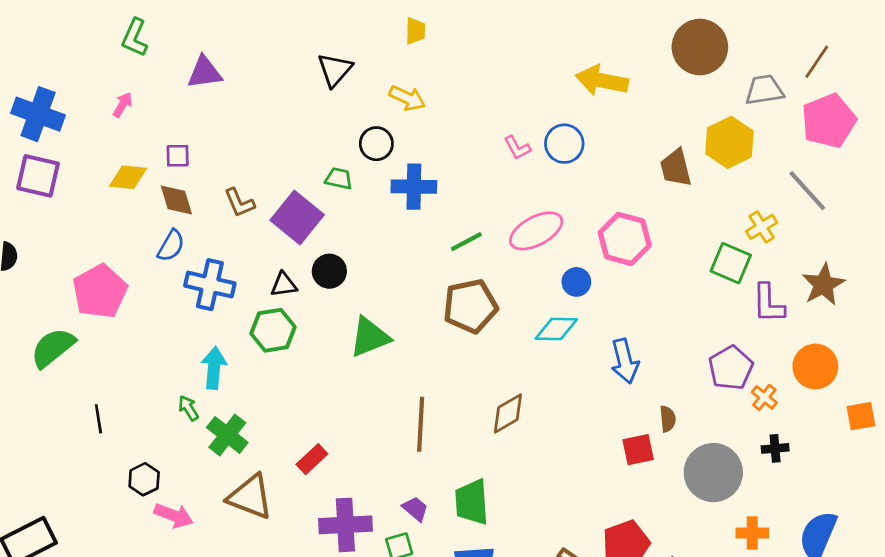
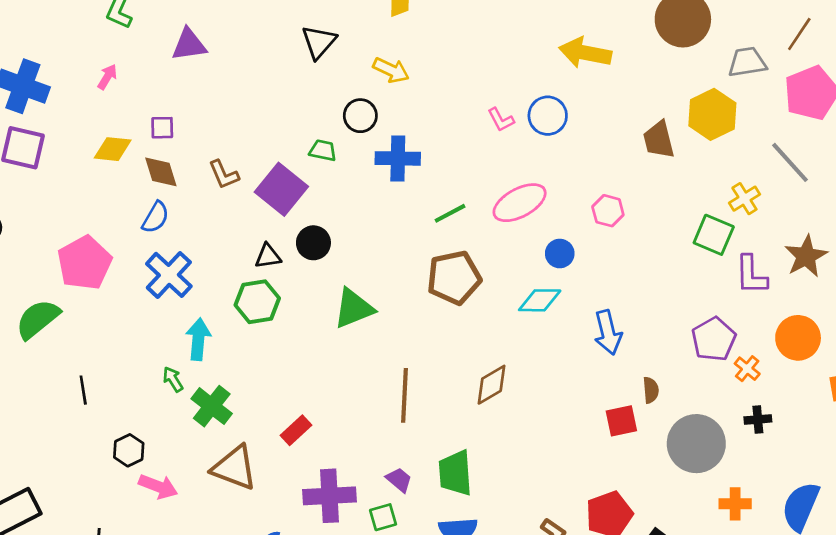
pink hexagon: (625, 239) -> (608, 211), size x0.6
blue cross: (210, 285) -> (169, 275), moved, turned 30

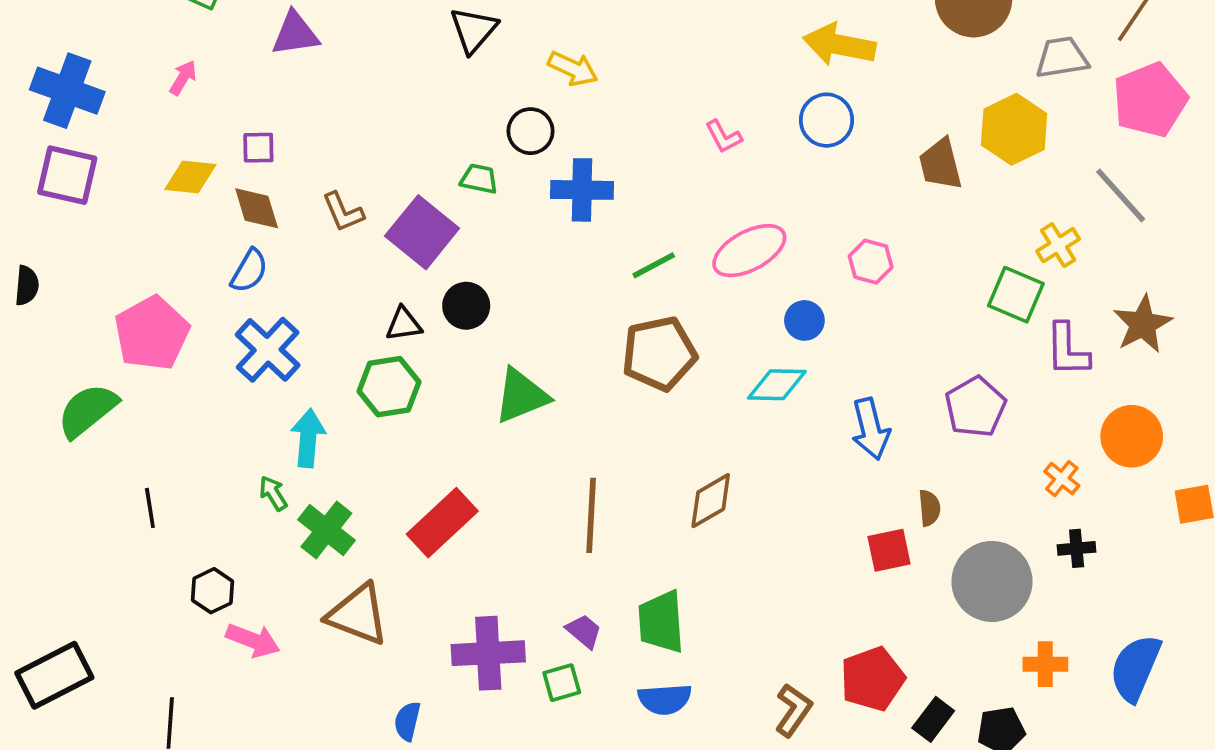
blue circle: (548, 116) -> (827, 120), moved
purple pentagon: (714, 339) -> (975, 407), moved
red rectangle: (296, 430) -> (442, 523), moved, size x1.6

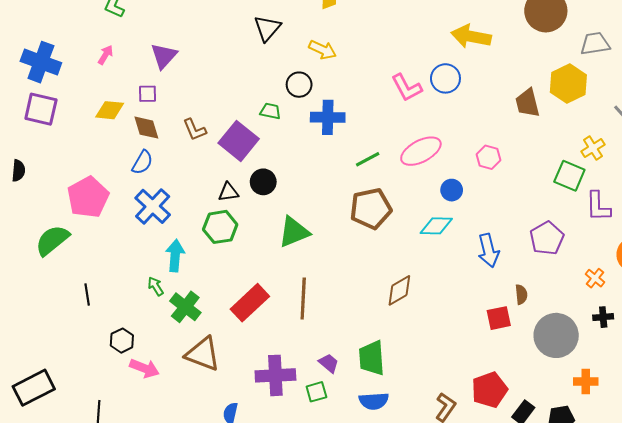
purple triangle: (295, 34) -> (164, 56), moved, turned -40
blue circle: (827, 120) -> (445, 78), moved
pink L-shape: (724, 137) -> (407, 88), size x1.5
brown line: (591, 515) -> (303, 299), moved

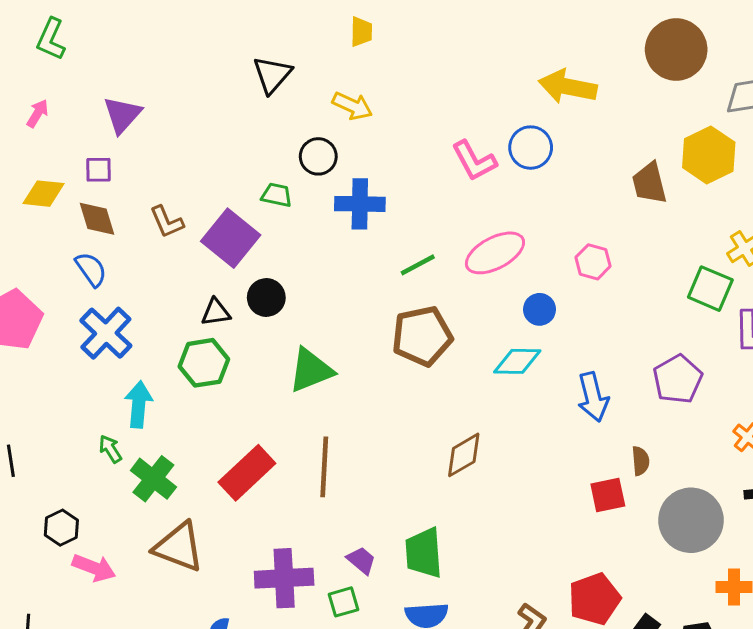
blue semicircle: (142, 162) -> (91, 269), turned -65

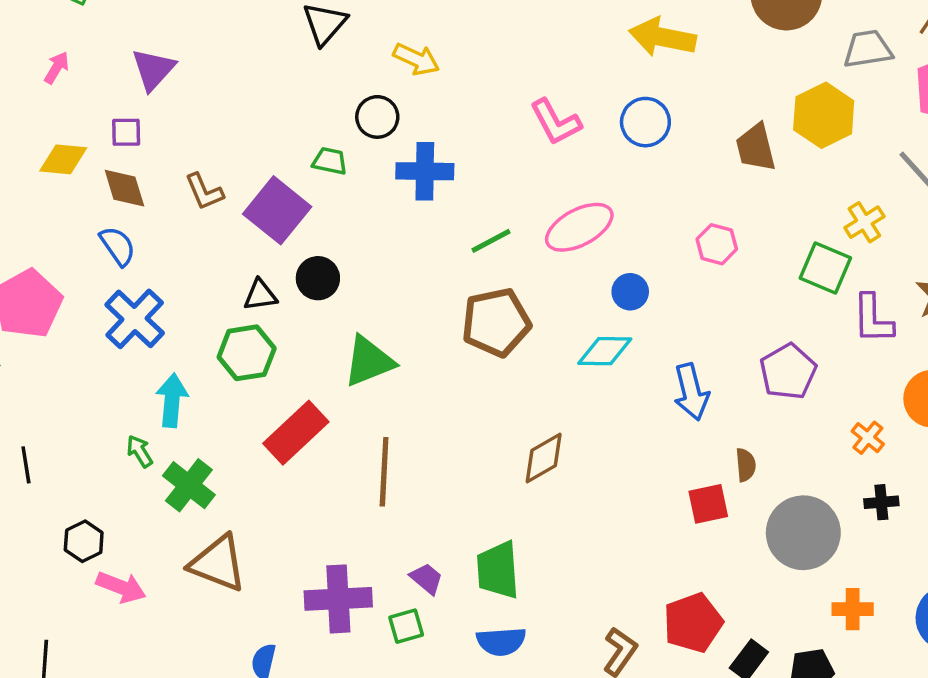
blue circle: (531, 148) -> (645, 122), moved
pink hexagon: (593, 262) -> (717, 244), moved
red rectangle: (247, 473) -> (296, 433), moved

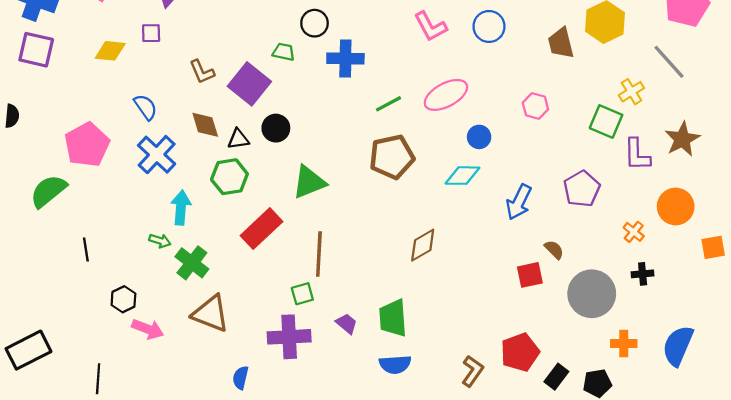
brown diamond: (124, 188) -> (205, 125), moved
blue arrow: (691, 392) -> (519, 202), turned 40
green arrow: (140, 451) -> (160, 241), turned 140
brown semicircle: (746, 465) -> (554, 250), turned -40
green square: (406, 626) -> (302, 294), moved

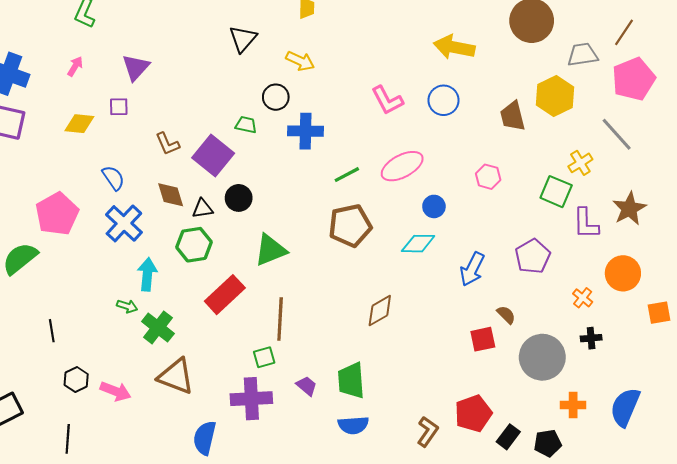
black line: (86, 250) -> (52, 331), moved
black hexagon: (123, 299) -> (76, 380), moved
blue semicircle: (241, 378) -> (205, 438), size x1.5

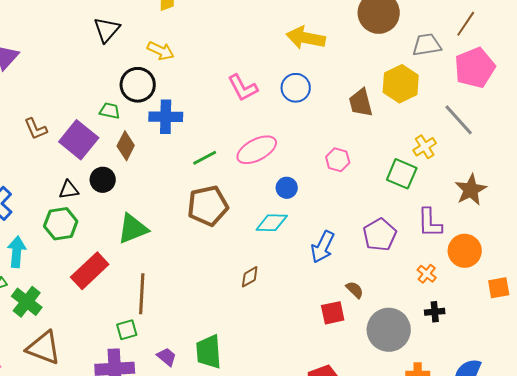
black circle: (276, 97) -> (138, 85), size x1.4
brown diamond: (171, 195) -> (126, 146), moved, turned 44
purple L-shape: (586, 223) -> (430, 223), moved
brown diamond: (380, 311) -> (250, 277), moved, size x0.7

